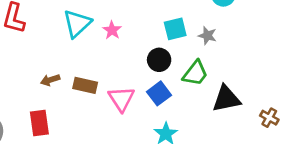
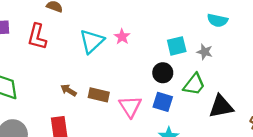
pink star: (112, 30) -> (122, 37), moved
brown arrow: (50, 80) -> (68, 90), turned 49
blue square: (159, 93) -> (163, 102), turned -36

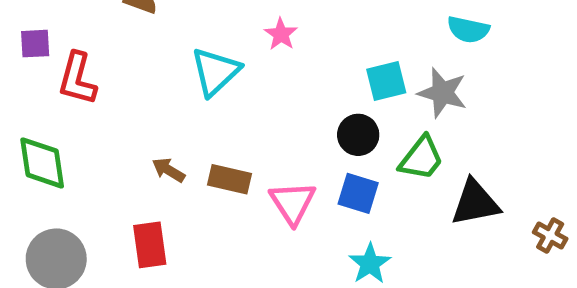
red L-shape: (37, 37) -> (77, 79), moved
pink star: (122, 37) -> (281, 34), moved
gray star: (205, 52) -> (442, 93), size x1.5

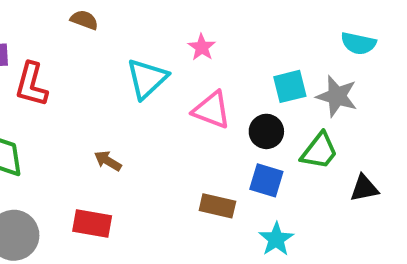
brown rectangle: (229, 179) -> (217, 206), moved
pink triangle: (293, 203) -> (212, 110), moved, turned -36
black triangle: (475, 203) -> (364, 188), size x0.7
red rectangle: (150, 245) -> (92, 224), turned -72

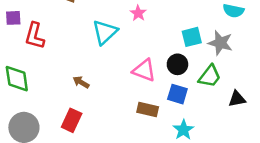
pink triangle: (212, 110) -> (144, 70), moved
red rectangle: (92, 224) -> (72, 120), turned -75

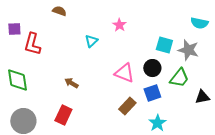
cyan triangle: (105, 32) -> (91, 41), size x0.6
cyan square: (192, 37) -> (164, 45), turned 30
blue square: (177, 94) -> (152, 93), turned -36
brown rectangle: (148, 110) -> (127, 106), turned -60

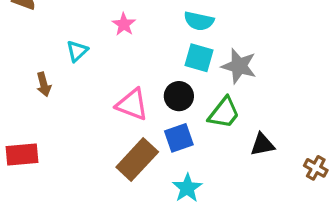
cyan semicircle: (199, 23) -> (199, 21), moved
brown arrow: (71, 83) -> (44, 84), moved, turned -136
brown rectangle: (127, 106) -> (137, 160), size x1.4
red rectangle: (63, 115) -> (22, 155), moved, turned 60

